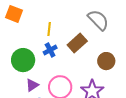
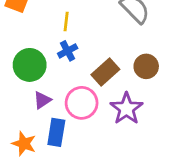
brown rectangle: (77, 43) -> (105, 72), moved

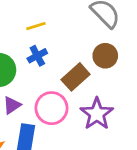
yellow line: (66, 21) -> (36, 26), turned 66
brown circle: (146, 66) -> (105, 56), moved

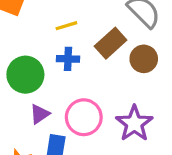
blue cross: (37, 56) -> (68, 59), turned 30
brown rectangle: (76, 77) -> (111, 43), moved

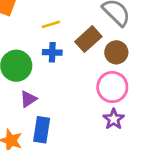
pink circle: (84, 117) -> (112, 87), moved
purple star: (134, 124) -> (114, 119), moved, size x0.7

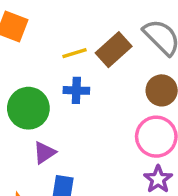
brown rectangle: (88, 39) -> (114, 50), moved

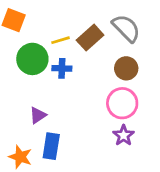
green circle: (28, 108) -> (32, 59), moved

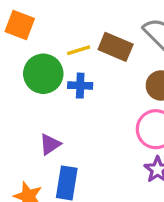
brown rectangle: (90, 38) -> (116, 47), turned 65

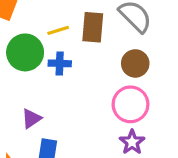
brown rectangle: (116, 47) -> (93, 27), turned 72

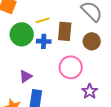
brown rectangle: (93, 27) -> (65, 31), moved
pink circle: (131, 104) -> (71, 67), moved

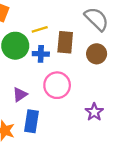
pink circle: (71, 67) -> (57, 85), moved

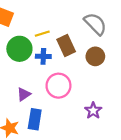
brown rectangle: (65, 42) -> (66, 46), turned -30

